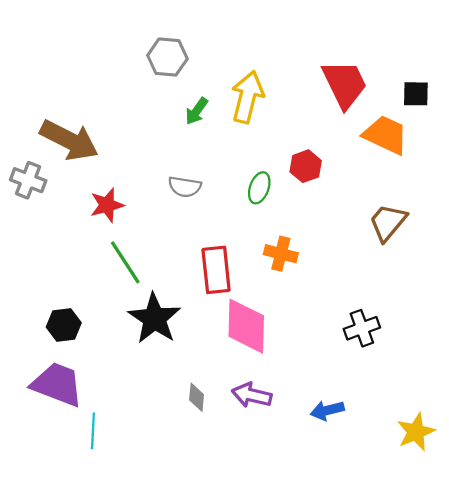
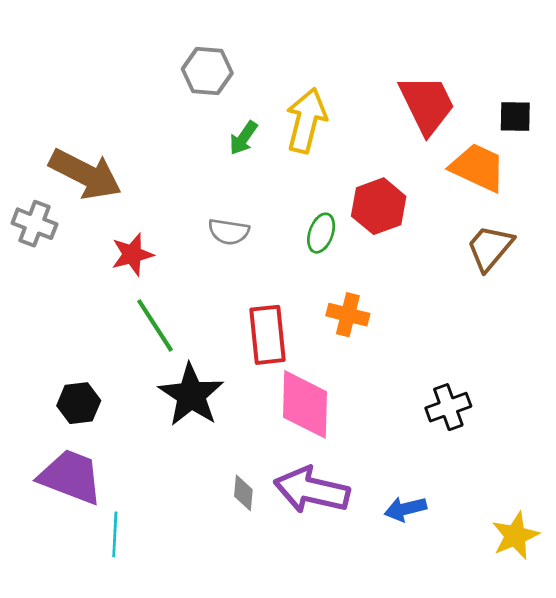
red hexagon: (306, 166) -> (379, 206), size x1.4
brown trapezoid: (388, 222) -> (490, 248), moved
purple arrow: (252, 395) -> (312, 490), size x1.5

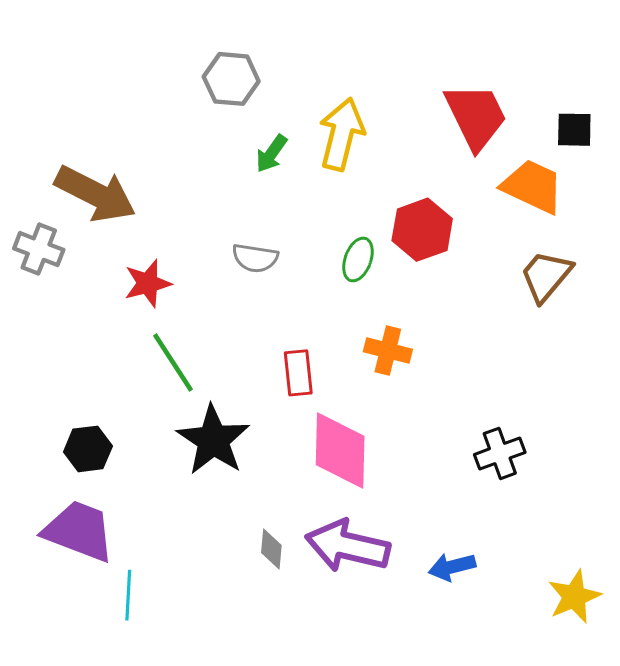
red rectangle: (268, 335) -> (298, 373), size x0.7

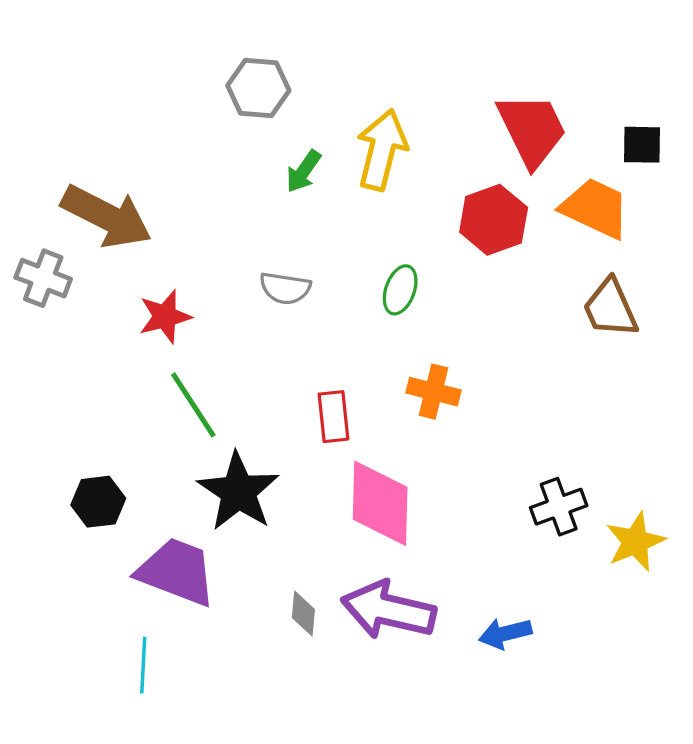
red hexagon: (422, 230) -> (494, 220), moved
brown trapezoid: (546, 276) -> (610, 308), turned -64
purple trapezoid: (79, 531) -> (177, 572), moved
yellow star: (574, 597) -> (635, 542), moved

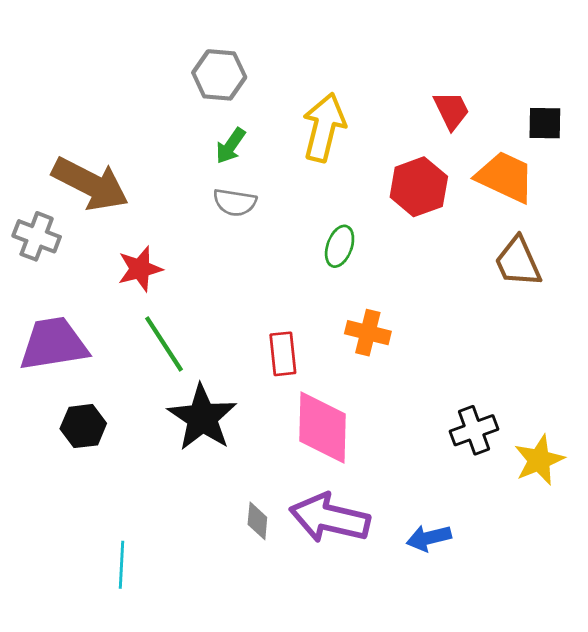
red trapezoid: (532, 130) -> (451, 110), size x0.6
green arrow: (303, 171) -> (231, 146), moved
gray semicircle: (285, 288) -> (235, 202), moved
purple trapezoid: (177, 572) -> (54, 344), moved, turned -30

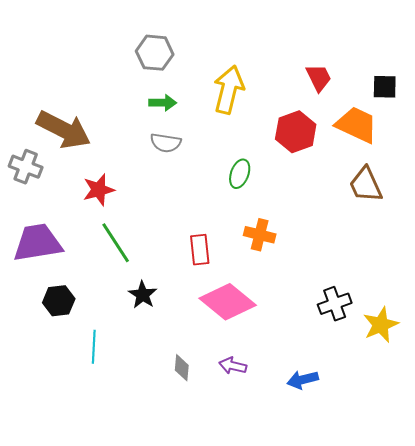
green arrow: (231, 146) -> (163, 103), turned -124
black star: (202, 418) -> (143, 295), size x0.6
pink diamond: (323, 427) -> (228, 302), turned -52
purple arrow: (330, 518) -> (233, 366), size x0.5
cyan line: (122, 565) -> (94, 347), moved

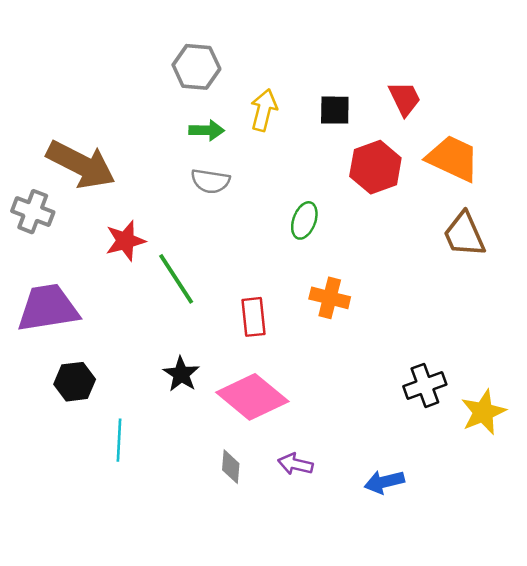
black square: (385, 87) -> (335, 110), moved
yellow arrow: (229, 90) -> (264, 110), moved, size x0.7
green line: (116, 243) -> (176, 279), moved
pink diamond: (228, 302) -> (252, 397), moved

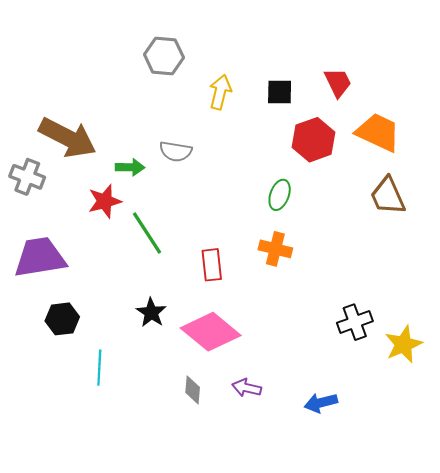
green arrow: (207, 130) -> (130, 167), moved
green ellipse: (304, 220) -> (280, 195), moved

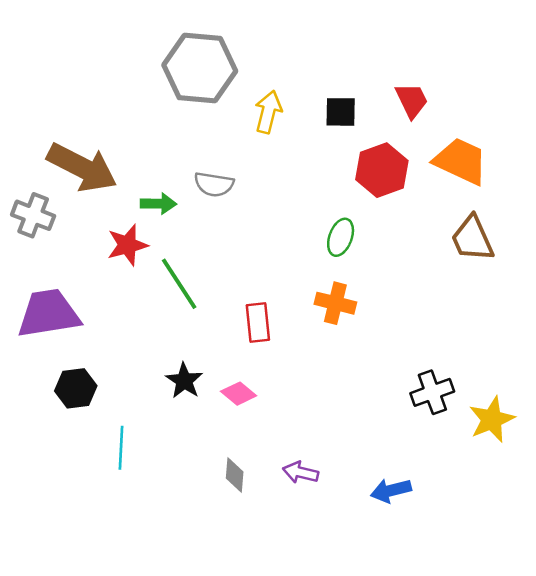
gray hexagon: (164, 56) -> (200, 68), size x1.5
pink diamond: (211, 332) -> (239, 394), moved, size x0.5

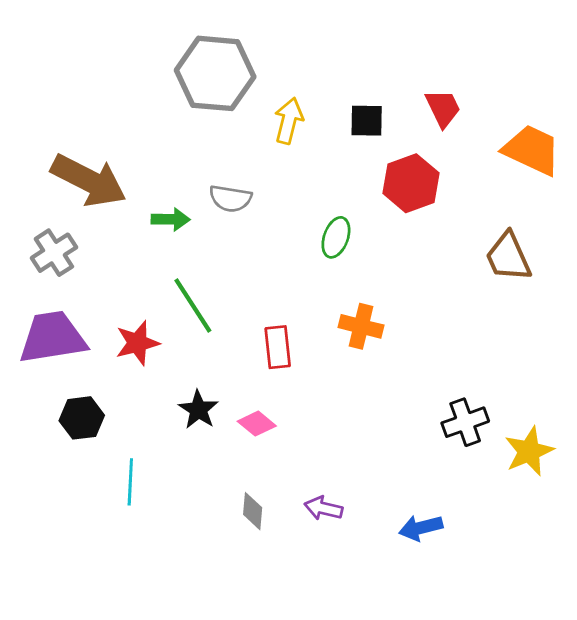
orange trapezoid: (461, 161) -> (532, 150), moved
gray cross: (33, 215) -> (54, 253), moved, turned 36
green ellipse: (341, 237) -> (336, 237), moved
red star: (127, 245) -> (137, 343), moved

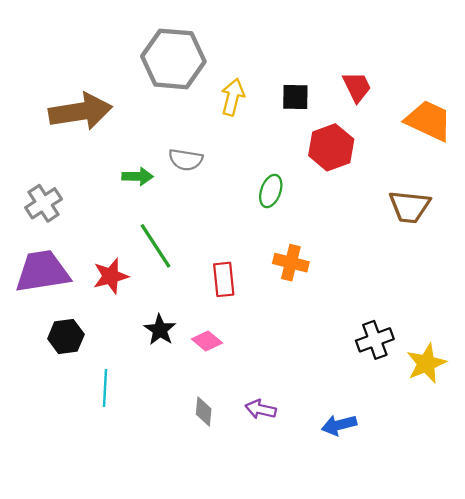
brown arrow: (89, 180) -> (80, 112), moved, turned -36
brown trapezoid: (508, 257) -> (410, 207), turned -60

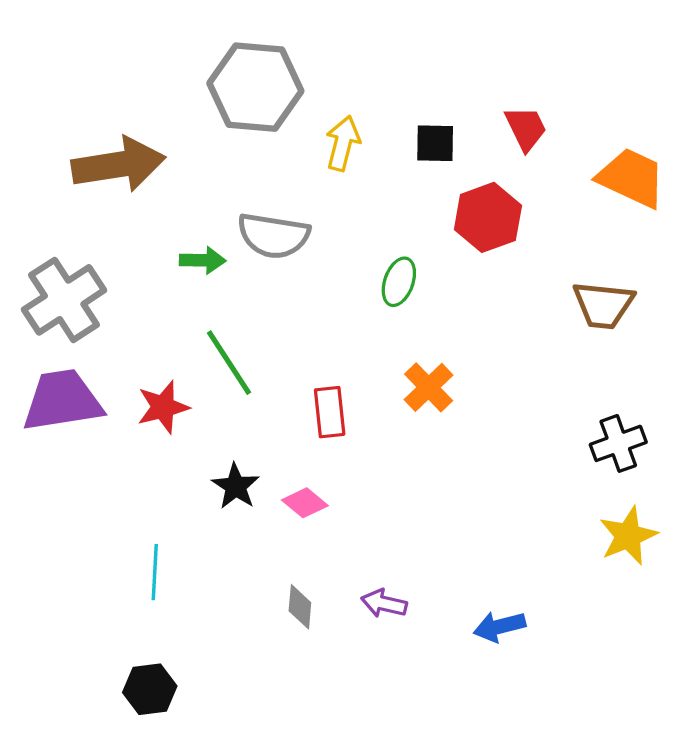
gray semicircle: (186, 160) -> (274, 236), size x1.4
gray cross: (44, 203) -> (64, 300), size x1.5
orange cross: (291, 263) -> (429, 387), turned 32
black hexagon: (66, 337) -> (150, 689), moved
black cross: (375, 340) -> (618, 443), moved

